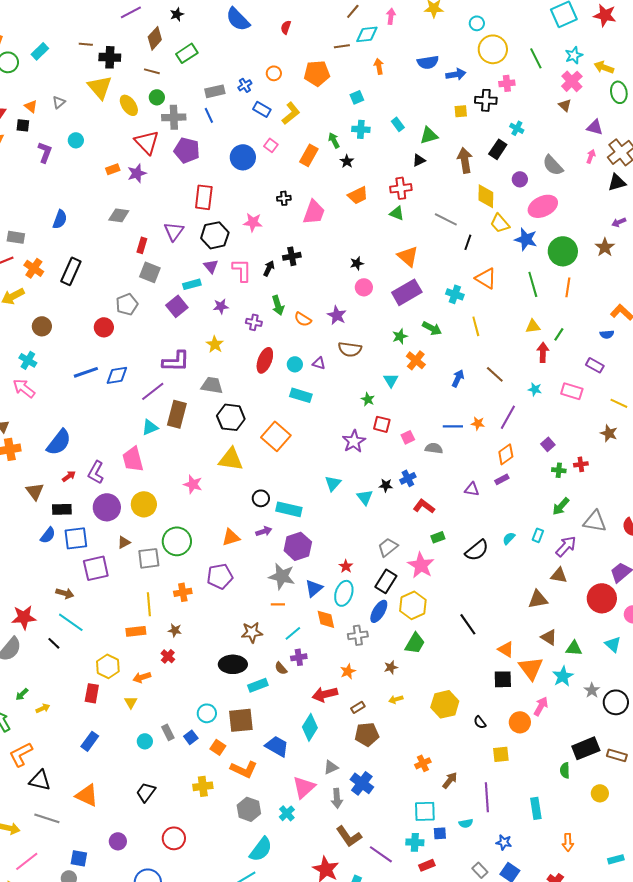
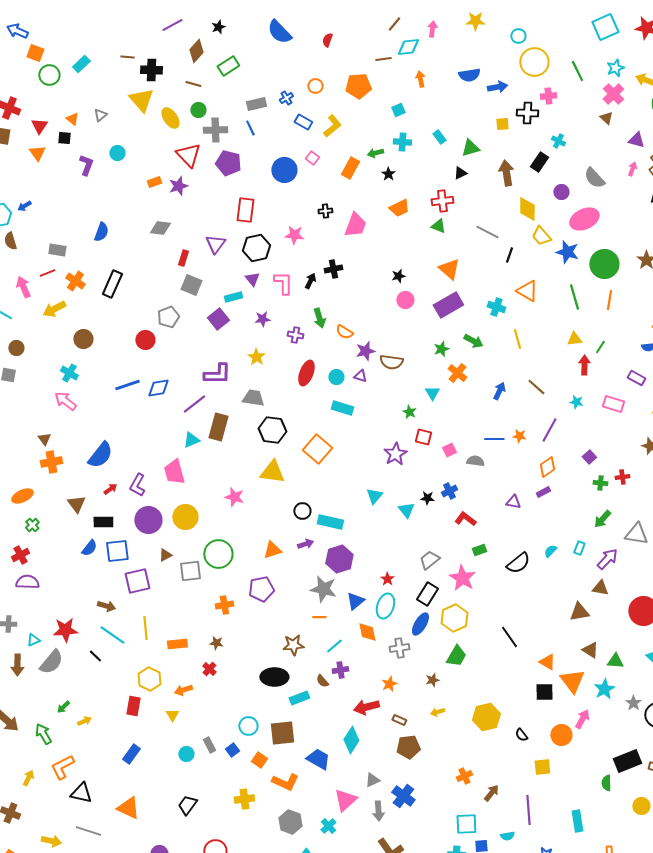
green arrow: (334, 140) -> (375, 153), turned -77
purple star: (337, 315) -> (365, 351), moved, turned 30
yellow line: (149, 604) -> (145, 628), moved
brown rectangle: (358, 707) -> (399, 720), turned 56

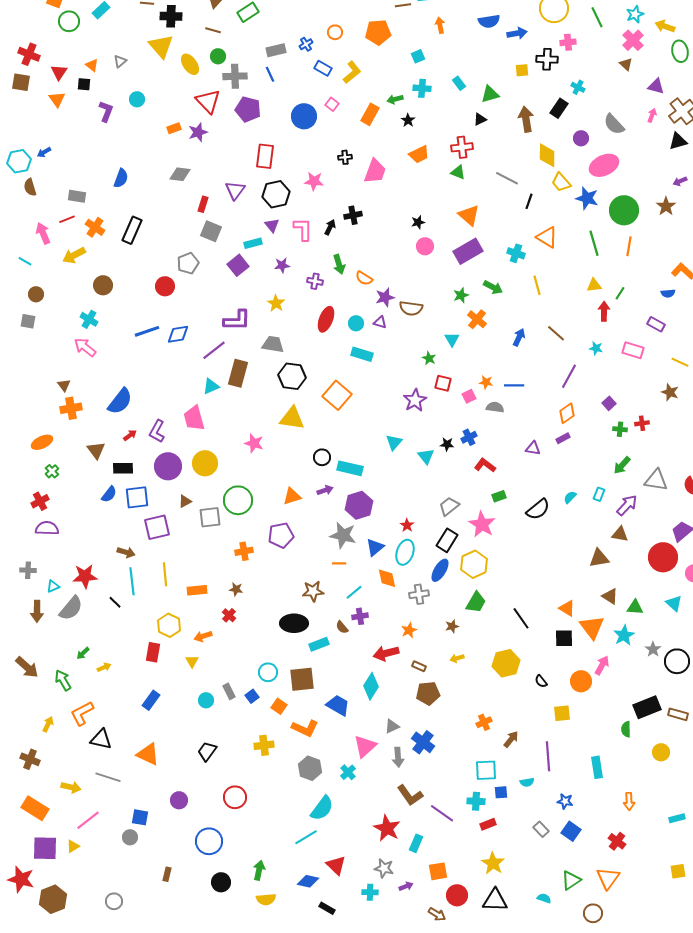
orange star: (519, 436) -> (486, 382), moved
cyan line: (112, 635) -> (132, 581), turned 48
black line: (509, 637) -> (521, 618), moved

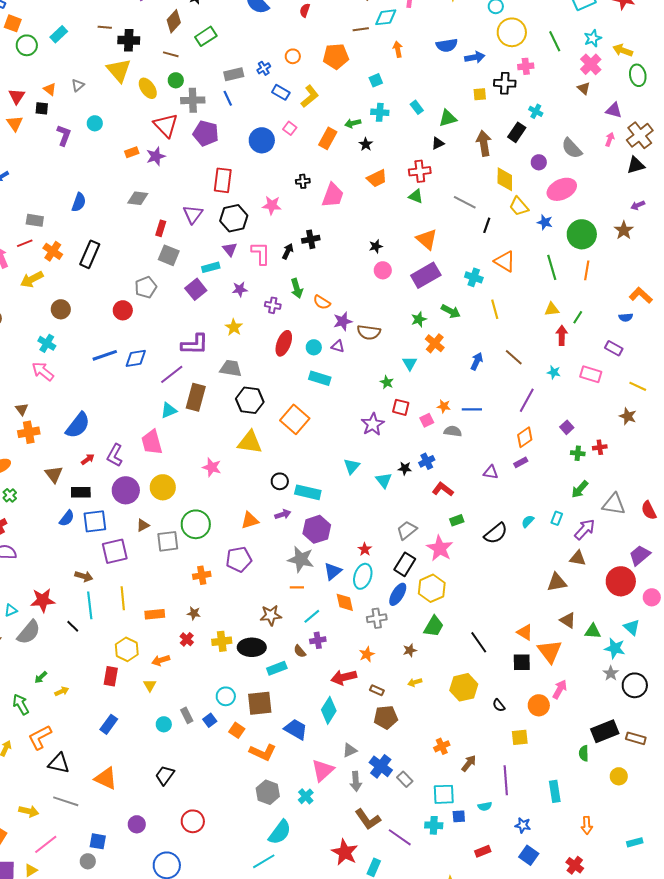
blue star: (587, 198) -> (545, 222), size x0.7
cyan star: (624, 635) -> (615, 648), moved, turned -30
yellow cross: (264, 745) -> (222, 641), moved
red rectangle: (488, 824) -> (483, 851), moved
gray rectangle: (541, 829) -> (405, 779), moved

